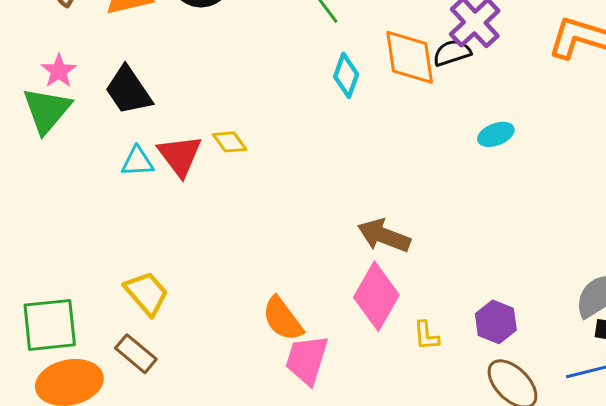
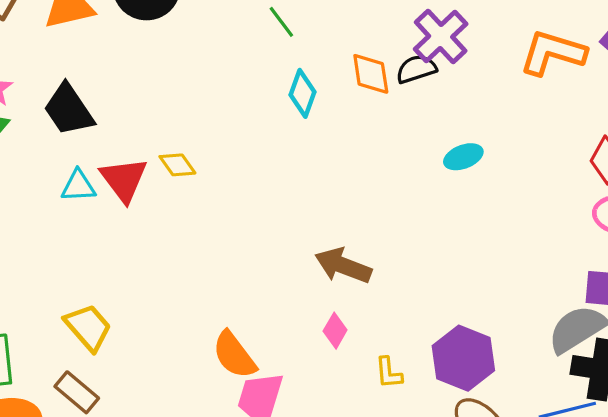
orange diamond: (410, 57) -> (371, 74), size x0.7
pink diamond: (376, 296) -> (335, 331), size x0.5
purple hexagon: (496, 322) -> (463, 358), size x1.4

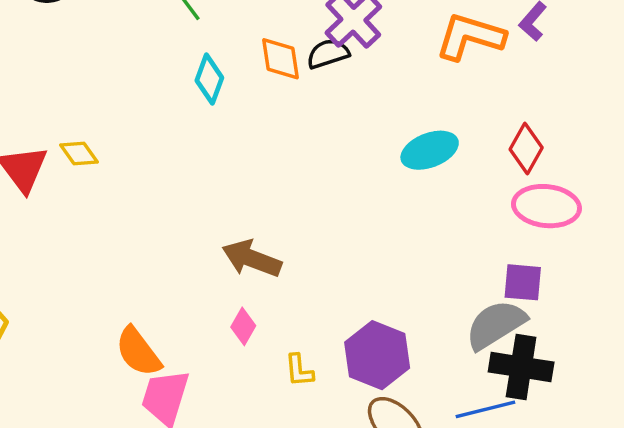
cyan ellipse: (463, 157) -> (430, 150), moved, size x1.4

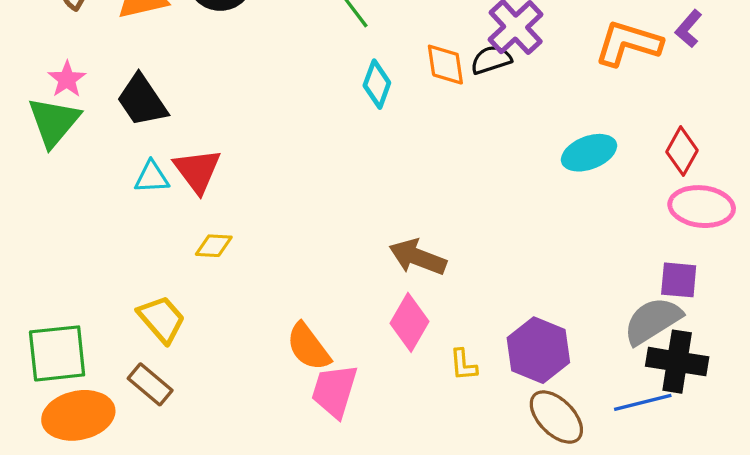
yellow diamond: (79, 154) -> (214, 246), moved, turned -51
pink diamond: (243, 326) -> (410, 322), size x1.6

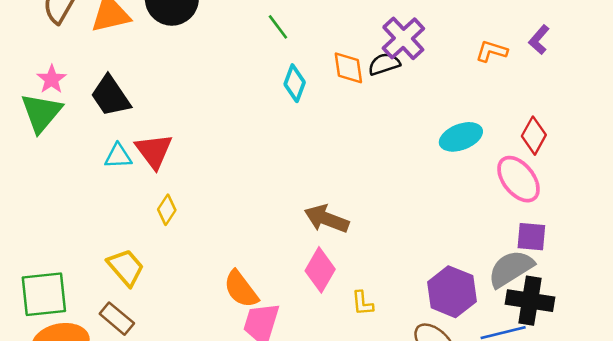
orange L-shape: (628, 43) -> (492, 51), size x0.6
pink ellipse: (702, 207) -> (518, 179), moved, turned 45
yellow diamond: (214, 246) -> (167, 210), turned -60
purple hexagon: (538, 350) -> (452, 292), moved

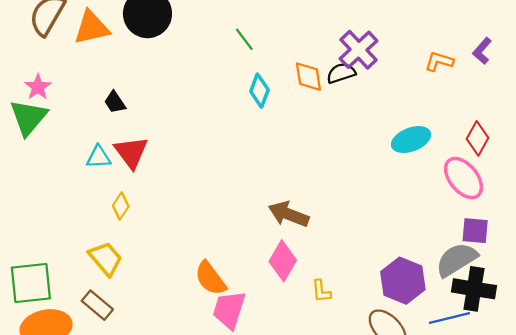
black trapezoid: (110, 96) -> (115, 102), moved, size x0.6
yellow diamond: (167, 210) -> (121, 206), moved

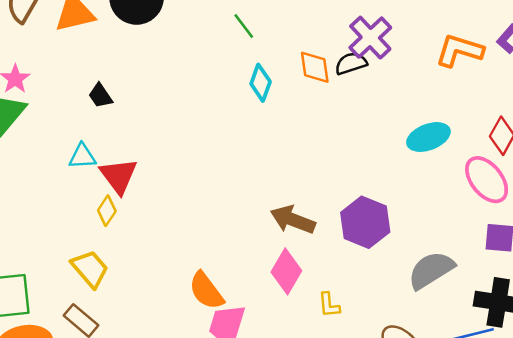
orange L-shape: (439, 61) -> (459, 50), size x1.5
red triangle: (131, 152) -> (118, 176), moved
gray semicircle: (457, 260) -> (431, 270), moved
purple hexagon: (403, 281) -> (365, 222), moved

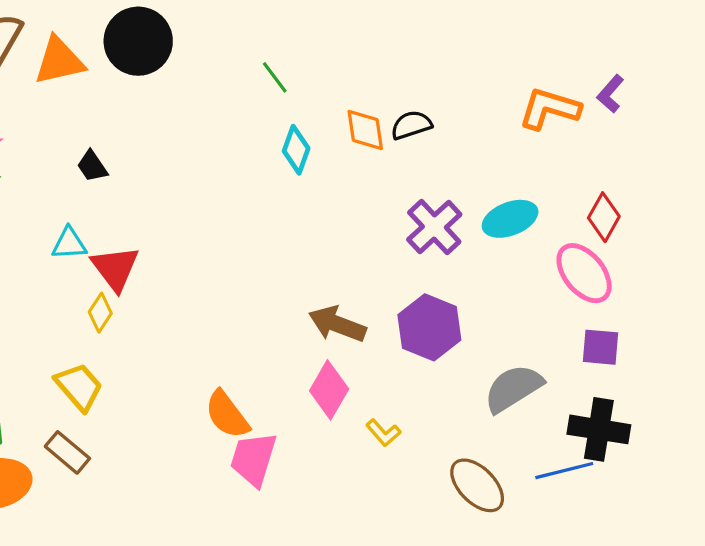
purple cross: (370, 38) -> (434, 227), moved
yellow L-shape: (329, 305) -> (383, 433), turned -36

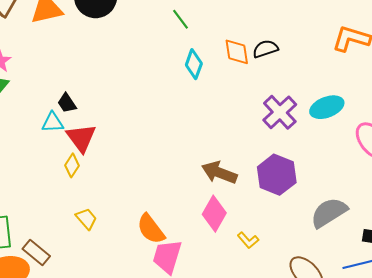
black trapezoid: (92, 166) -> (67, 103), moved
yellow trapezoid: (79, 387) -> (86, 219), moved, size x0.7
brown rectangle: (67, 452) -> (36, 252), moved

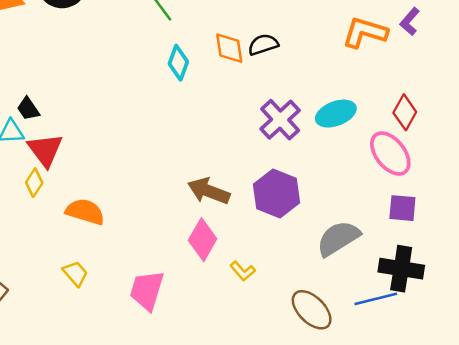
yellow trapezoid: (86, 219) -> (75, 273), moved
orange semicircle: (151, 229) -> (85, 212), moved, turned 144

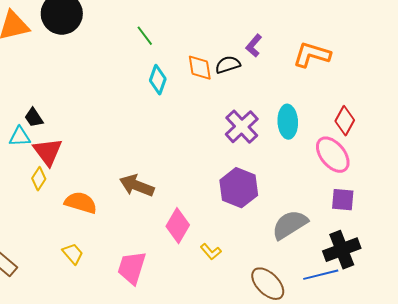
purple L-shape: (410, 22) -> (254, 46), moved
cyan ellipse: (336, 114) -> (288, 122), turned -72
brown arrow: (209, 191) -> (137, 186), moved
black cross: (401, 269) -> (342, 250), turned -30

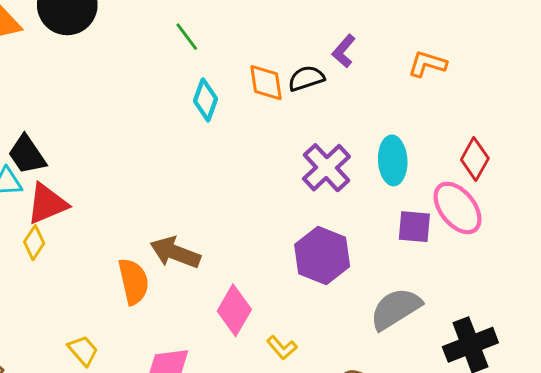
orange L-shape: (312, 55) -> (427, 64), size x0.7
black trapezoid: (34, 118) -> (27, 155), size x1.4
red triangle: (48, 152) -> (47, 204), turned 44
purple square: (343, 200) -> (414, 227), moved
orange semicircle: (81, 203) -> (133, 281), moved, turned 60

